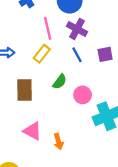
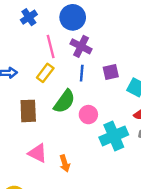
blue line: (77, 55) -> (82, 73), turned 35
green semicircle: (60, 82) -> (64, 101), size x1.5

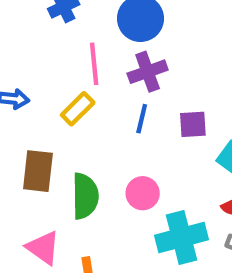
purple cross: (81, 46) -> (148, 72), turned 35
green semicircle: (64, 101) -> (85, 196), moved, turned -45

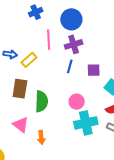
yellow rectangle: (78, 109) -> (29, 60), moved
pink circle: (143, 193) -> (77, 102), moved

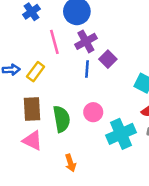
purple square: (94, 70) -> (108, 59), moved, turned -32
pink circle: (77, 102) -> (93, 112), moved
pink triangle: (21, 125) -> (32, 140), moved

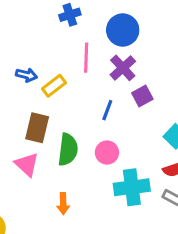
purple cross: (86, 41) -> (123, 68), turned -30
blue line: (87, 69) -> (107, 110), moved

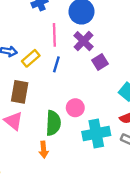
blue line: (107, 110) -> (56, 64), moved
green semicircle: (68, 150) -> (53, 123), moved

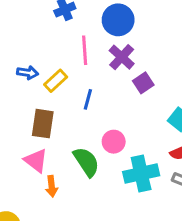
blue line: (56, 64) -> (88, 99), moved
green semicircle: (53, 123) -> (86, 162), turned -35
orange arrow: (44, 150) -> (52, 186), moved

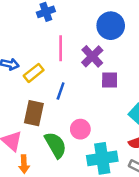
blue circle: (118, 20) -> (111, 26), moved
purple square: (143, 83) -> (110, 80), turned 30
brown rectangle: (43, 124) -> (34, 113), moved

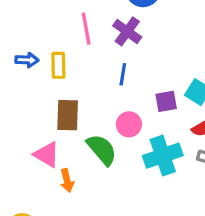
yellow rectangle: (34, 73) -> (58, 65), turned -42
purple square: (110, 80) -> (166, 101), moved
blue line: (61, 91) -> (123, 74), moved

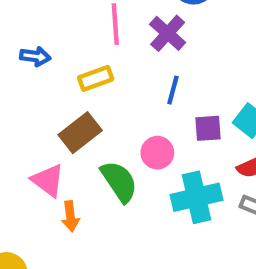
yellow rectangle: (58, 65) -> (96, 78), moved, turned 65
blue line: (123, 74) -> (173, 90), moved
brown rectangle: (68, 115) -> (80, 133), turned 44

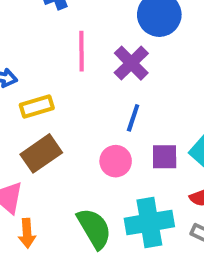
yellow rectangle: (96, 78) -> (37, 106), moved
pink circle: (157, 153) -> (116, 161), moved
green semicircle: (119, 181) -> (94, 228), moved

